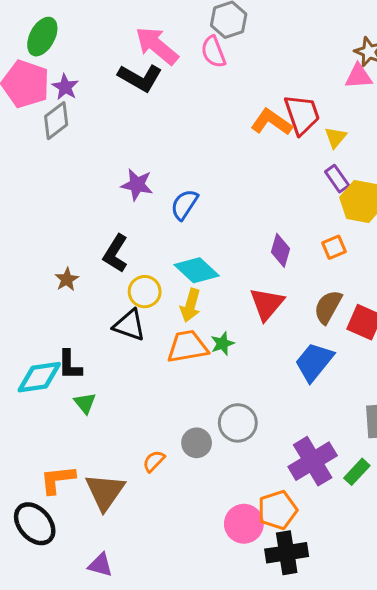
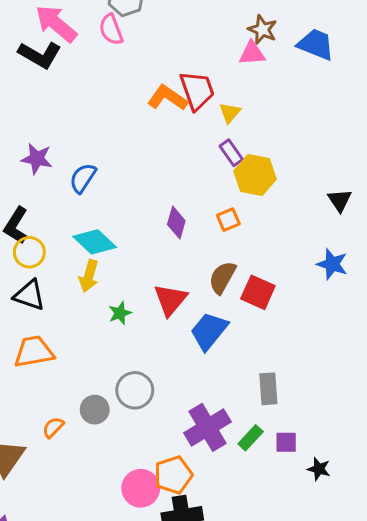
yellow circle: (145, 292) -> (29, 252), moved
red triangle: (267, 304) -> (170, 300), moved
orange trapezoid: (187, 347) -> (34, 352), moved

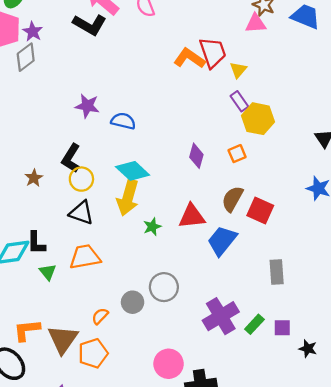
blue semicircle: (83, 178) -> (123, 121), turned 70
yellow arrow: (89, 276) -> (128, 198), size x1.4
red triangle: (170, 300) -> (192, 216), turned 44
gray rectangle: (268, 389) -> (277, 272), moved
orange pentagon: (173, 475) -> (93, 353), moved

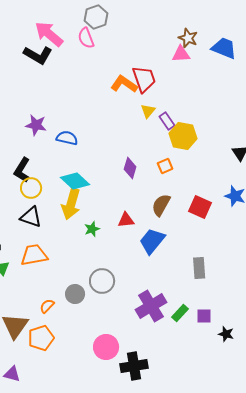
yellow triangle: (238, 70) -> (148, 111), moved
red square: (260, 210) -> (200, 207), moved
red triangle: (192, 216) -> (126, 220), size x0.7

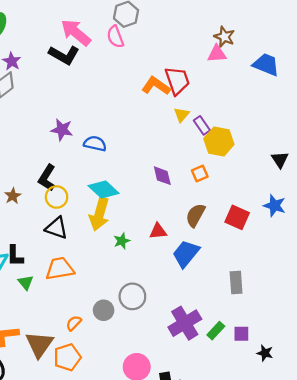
blue trapezoid: (224, 48) -> (266, 65), moved
purple diamond: (130, 168) -> (162, 176), turned -30

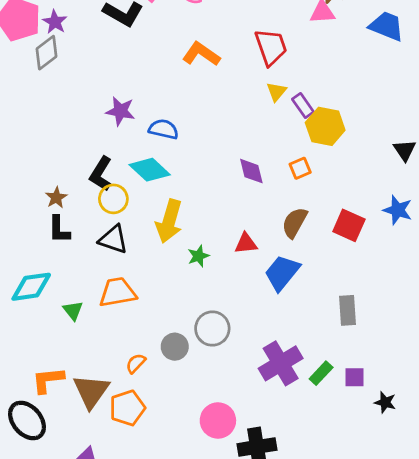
orange L-shape: (156, 86) -> (201, 54), moved
cyan diamond: (104, 190) -> (150, 170), moved
black L-shape: (15, 256) -> (59, 230), moved

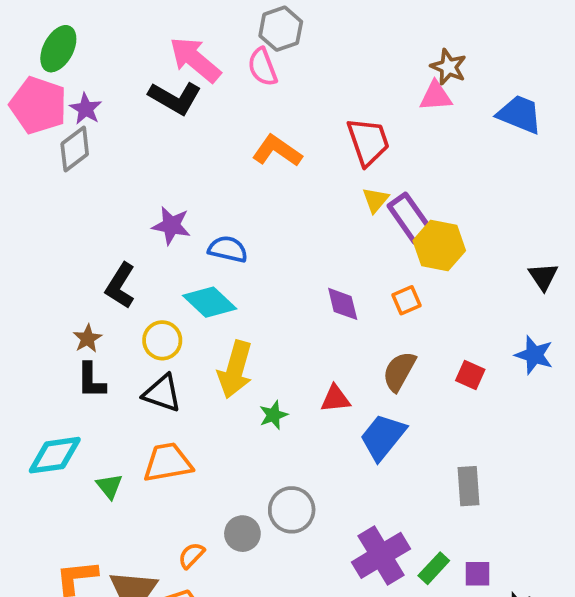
purple rectangle: (303, 106) -> (410, 218), size x1.5
black L-shape: (101, 174) -> (120, 286), moved
red square: (349, 225) -> (470, 375), size x0.7

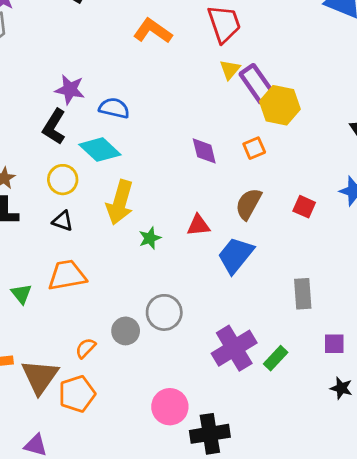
black L-shape: (120, 286) -> (54, 127), moved
black triangle: (162, 393) -> (63, 221), size x0.7
purple square: (478, 574) -> (334, 344), moved

